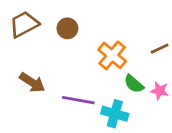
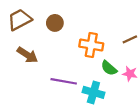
orange cross: (112, 55) -> (91, 45), turned -30
brown arrow: (32, 83) -> (27, 55), moved

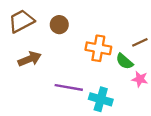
brown arrow: (27, 55) -> (30, 59), turned -55
green semicircle: (109, 68) -> (124, 61), moved

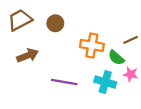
cyan cross: (101, 99) -> (105, 82), moved

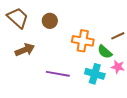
brown trapezoid: (20, 20) -> (18, 18), turned 70

